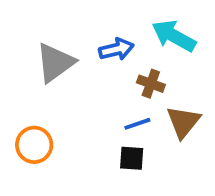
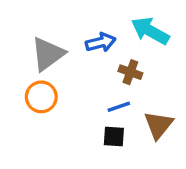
brown triangle: (183, 122) -> (158, 125), moved
orange circle: (34, 145) -> (41, 97), moved

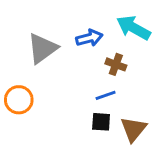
orange circle: (41, 97) -> (19, 100), moved
brown triangle: (158, 125) -> (133, 129), moved

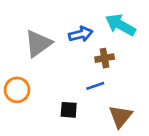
brown cross: (116, 64) -> (105, 58), turned -30
black square: (101, 122) -> (69, 110), moved

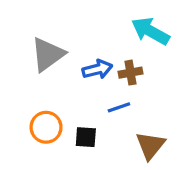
blue arrow: (81, 34) -> (97, 69), moved
orange circle: (17, 90) -> (46, 127), moved

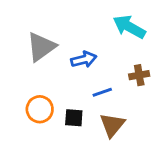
brown cross: (131, 73) -> (139, 75), moved
brown triangle: (150, 145) -> (112, 125), moved

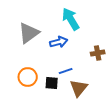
cyan arrow: (129, 27) -> (71, 19), moved, turned 30
blue line: (102, 92) -> (66, 71), moved

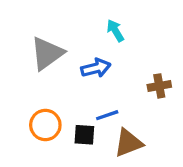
cyan arrow: (71, 19) -> (115, 31), size x0.6
brown triangle: (79, 88) -> (128, 143), turned 30

